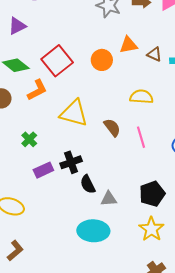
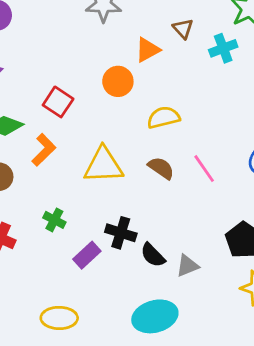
brown triangle: (154, 54) -> (183, 29), moved, turned 42
red square: (57, 61) -> (58, 102), size x0.7
yellow semicircle: (141, 97) -> (163, 117), moved
black cross: (71, 162) -> (121, 233), turned -35
cyan ellipse: (93, 231) -> (155, 316), moved

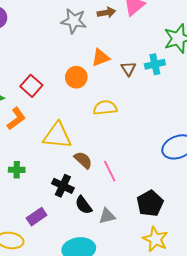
brown triangle: (183, 29) -> (128, 69), moved
brown semicircle: (161, 168) -> (83, 160), moved
pink line: (204, 169) -> (110, 171), moved
green cross: (54, 220) -> (17, 170), turned -35
purple rectangle: (87, 255) -> (37, 217), moved

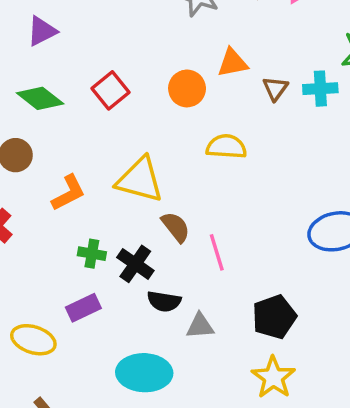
orange L-shape: (16, 119) -> (69, 193), moved
green cross: (17, 170) -> (92, 254), moved
black semicircle: (84, 205) -> (164, 301), turned -54

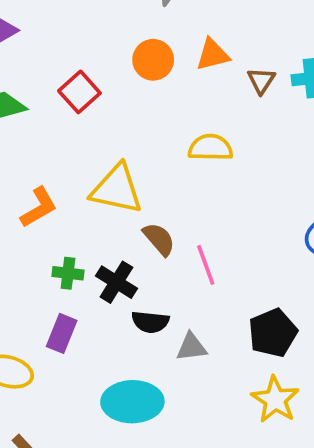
orange circle: (187, 88) -> (153, 60), moved
purple rectangle: (83, 308) -> (62, 333), turned -40

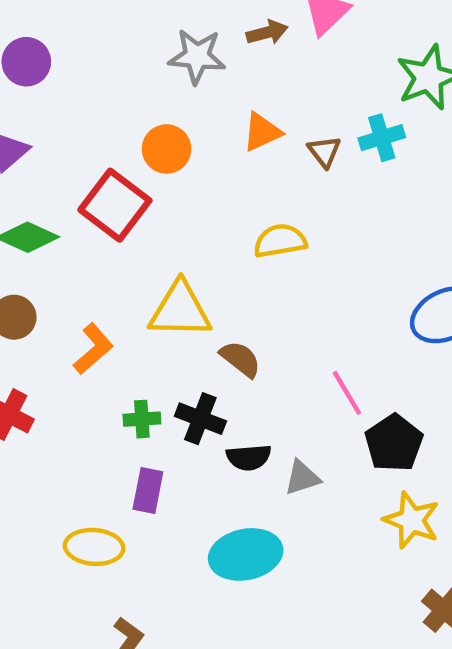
orange circle: (153, 60) -> (167, 149), moved
red square: (79, 92) -> (115, 205), size x1.4
pink line: (206, 265) -> (347, 393), moved

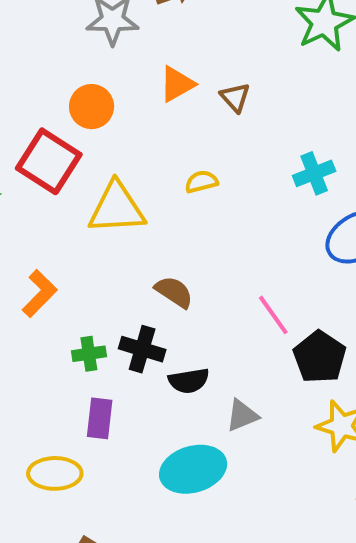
cyan cross: (382, 138) -> (314, 173), moved
yellow semicircle: (280, 241) -> (201, 182), size x0.7
yellow triangle: (180, 310) -> (117, 208), moved
gray triangle: (302, 478) -> (242, 415), moved

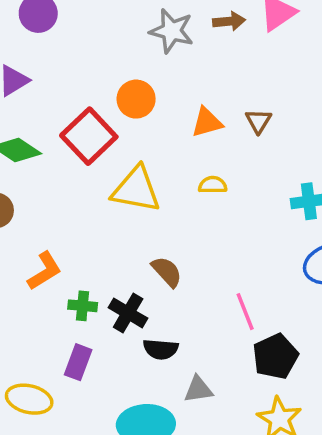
orange triangle: (177, 84) -> (207, 122), moved
orange L-shape: (40, 293) -> (45, 271), moved

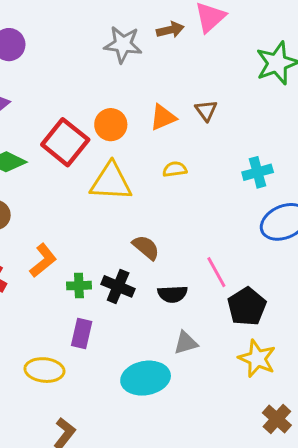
orange circle: (136, 99) -> (111, 125), moved
black semicircle: (161, 349) -> (173, 294), moved

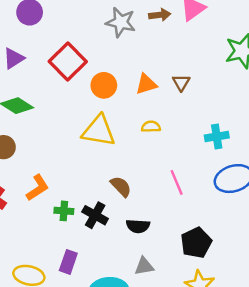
red square: (65, 142) -> (68, 62), moved
pink line: (216, 272) -> (177, 182), moved
purple rectangle: (82, 333) -> (68, 262), moved

